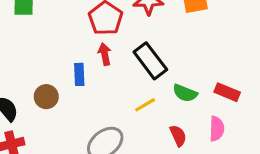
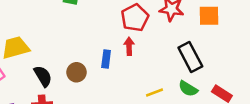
black rectangle: (150, 61) -> (190, 57), moved

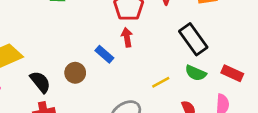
blue rectangle: (106, 59) -> (104, 54), turned -48

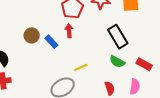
brown circle: (75, 73) -> (32, 35), moved
yellow line: (161, 82) -> (81, 67), moved

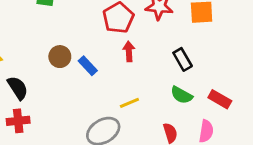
red arrow: (69, 31) -> (129, 51), moved
black rectangle: (118, 37) -> (183, 59), size x0.7

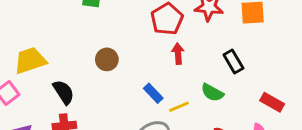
blue rectangle: (88, 66) -> (153, 93), moved
green semicircle: (181, 95) -> (212, 93), moved

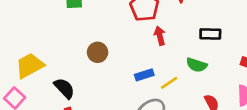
black rectangle: (233, 61) -> (210, 34), turned -48
blue rectangle: (153, 93) -> (144, 75), turned -54

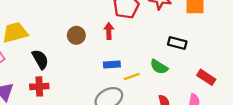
red arrow: (160, 36) -> (109, 31), moved

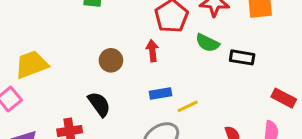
black semicircle: (40, 59) -> (99, 104), moved
green semicircle: (159, 67) -> (207, 43), moved

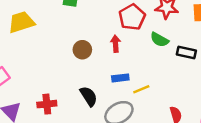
yellow trapezoid: (32, 64) -> (21, 22), moved
black semicircle: (99, 104) -> (89, 96), moved

